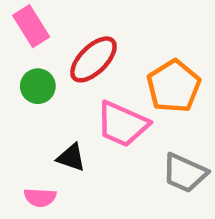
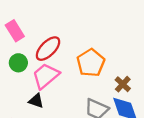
pink trapezoid: (122, 124) -> (46, 76), moved, turned 116

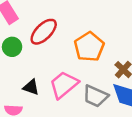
pink trapezoid: (46, 76) -> (64, 85), moved

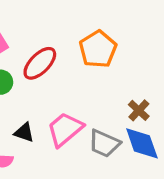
orange pentagon: (89, 47) -> (98, 49), moved

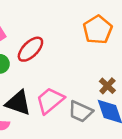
orange pentagon: (98, 49) -> (98, 30), moved
black triangle: (24, 132) -> (18, 103), size x1.6

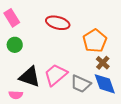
orange pentagon: (98, 30) -> (95, 41), moved
red ellipse: (30, 49) -> (58, 23), moved, turned 60

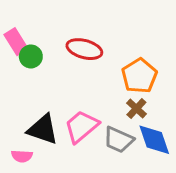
green circle: (15, 45) -> (31, 56), moved
brown cross: (103, 63) -> (136, 109), moved

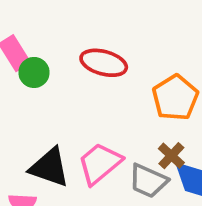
brown cross: (136, 109) -> (171, 156), moved

